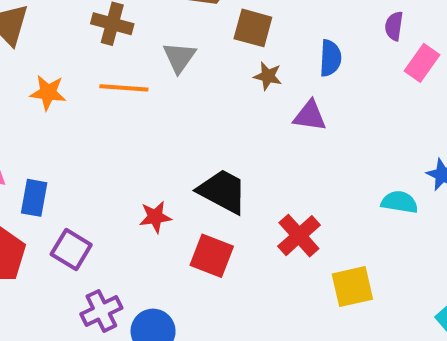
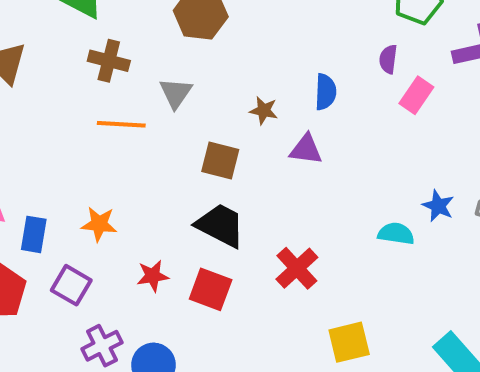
brown square: (253, 28) -> (220, 160), moved
orange star: (48, 93) -> (99, 224), moved
red star: (155, 217) -> (153, 276), moved
yellow square: (352, 287) -> (349, 342), moved

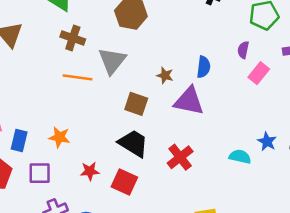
gray triangle: (176, 93) -> (112, 61), size x1.4
purple triangle: (306, 149) -> (189, 101), size x1.5
red cross: (297, 268) -> (180, 157), moved
purple square: (71, 285) -> (40, 173), turned -35

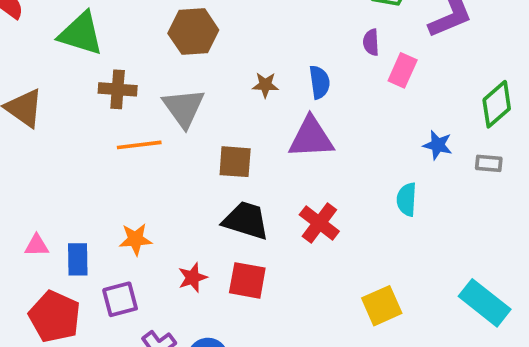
brown star: (165, 75) -> (265, 85), moved
blue star: (267, 142) -> (438, 145), moved
cyan semicircle: (240, 157) -> (407, 199), turned -85

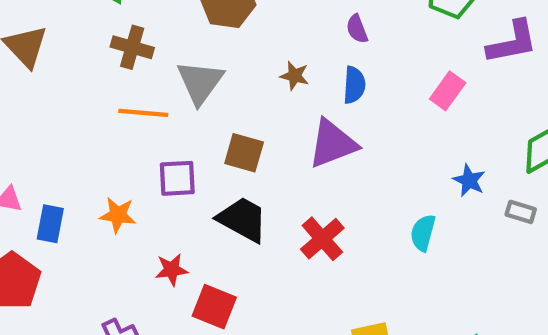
purple semicircle: (371, 42) -> (357, 29), moved, turned -30
purple triangle: (311, 138) -> (333, 144), turned -30
red square: (247, 280) -> (214, 307), moved
purple square: (120, 299) -> (177, 178), moved

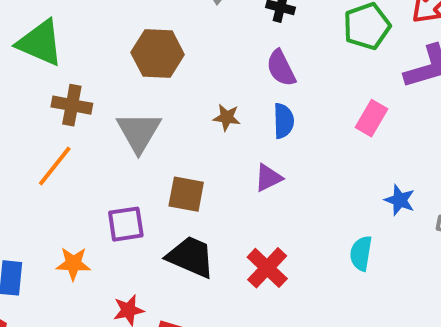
purple semicircle: (357, 29) -> (281, 68), size x1.4
orange line: (143, 113) -> (55, 166), moved, turned -51
purple triangle: (333, 144) -> (268, 178), size x0.6

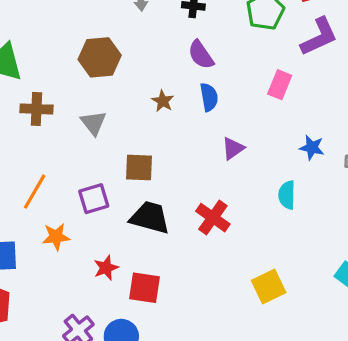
brown star: (227, 117) -> (163, 101), turned 30
gray triangle: (139, 132) -> (93, 123), size x0.7
orange line: (55, 166) -> (35, 192), moved
purple triangle: (268, 178) -> (233, 148), moved

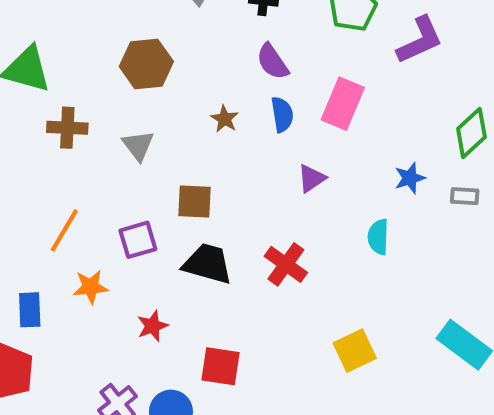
pink rectangle: (280, 85) -> (343, 104), moved, size x1.4
blue star: (312, 148) -> (410, 178), turned -30
red square: (145, 288) -> (221, 366), moved

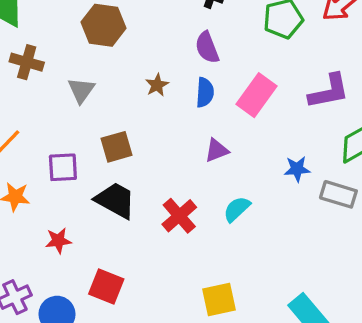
purple L-shape: (420, 40) -> (329, 91), moved
gray rectangle: (465, 196) -> (338, 194), size x1.5
brown square: (194, 201) -> (117, 147), turned -32
cyan semicircle: (378, 237) -> (237, 209), moved, turned 32

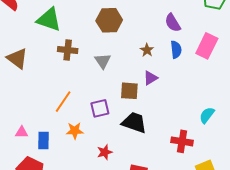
brown square: (117, 147) -> (129, 91), turned 30
purple triangle: (217, 150) -> (150, 78), moved
red cross: (179, 216) -> (182, 141), moved, turned -30

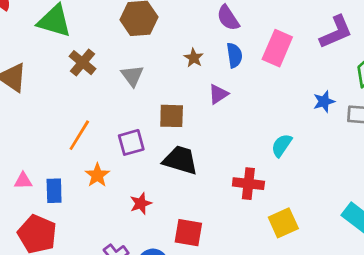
brown cross: (68, 50) -> (83, 63), turned 36
purple triangle: (150, 78) -> (218, 94), moved
orange star: (75, 131) -> (97, 175), turned -30

